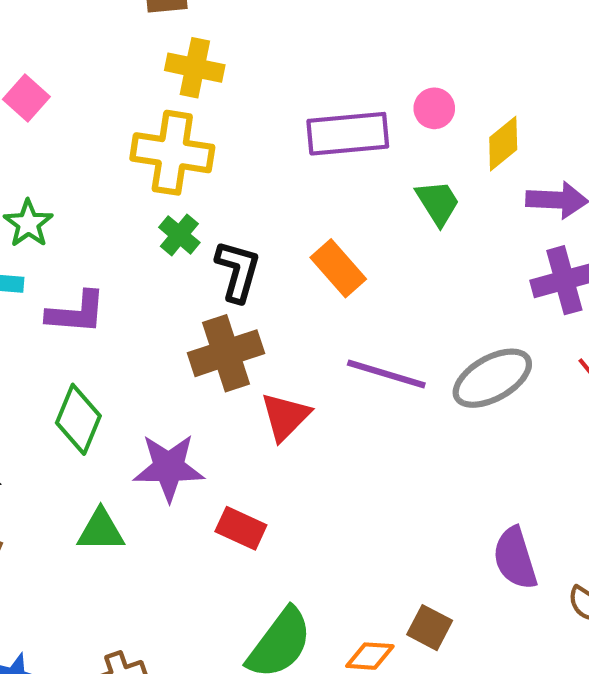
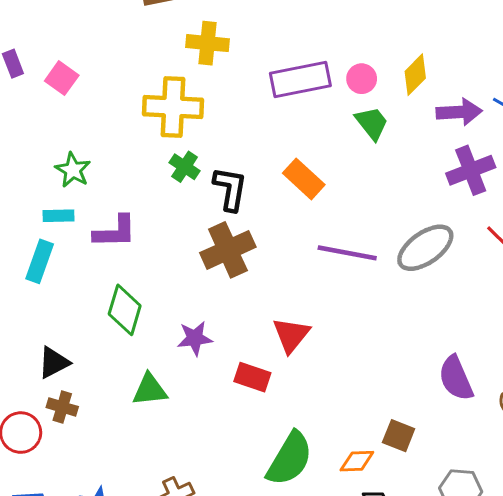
yellow cross: (195, 68) -> (208, 43), moved
pink circle: (434, 108) -> (362, 79), moved
red triangle: (285, 417) -> (291, 335), moved
purple star: (169, 468) -> (195, 338), size x0.7

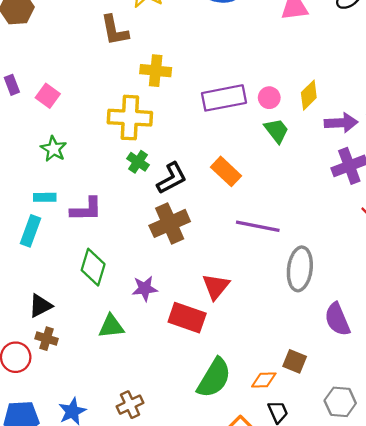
green star: (73, 170) -> (54, 149), moved
black L-shape: (230, 189) -> (172, 178), turned 52
gray ellipse: (425, 248) -> (300, 269), moved, turned -48
red rectangle: (252, 377) -> (187, 318), size x1.4

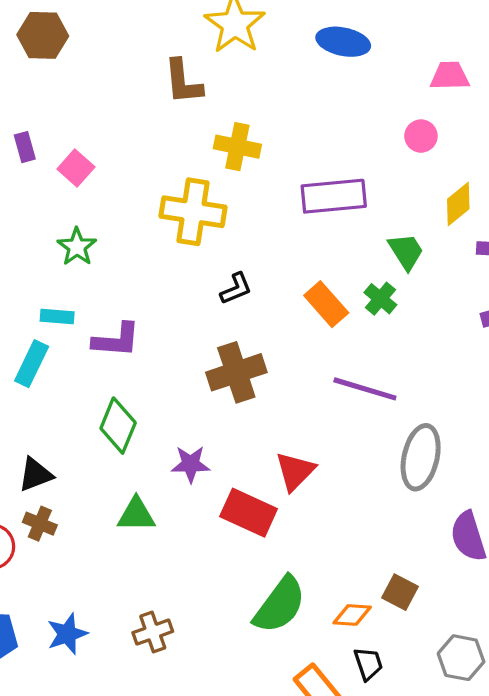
pink circle: (269, 98) -> (421, 136), moved
green cross: (138, 162) -> (380, 299), moved
black L-shape: (172, 178) -> (236, 289), moved, size x0.7

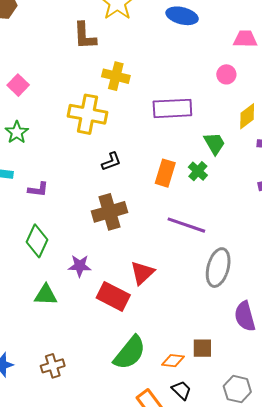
orange rectangle: (326, 304) -> (165, 173), turned 56
purple L-shape: (116, 340) -> (38, 189), size x0.7
brown square: (400, 592) -> (202, 348), turned -30
black trapezoid: (368, 664) -> (181, 390), turned -30

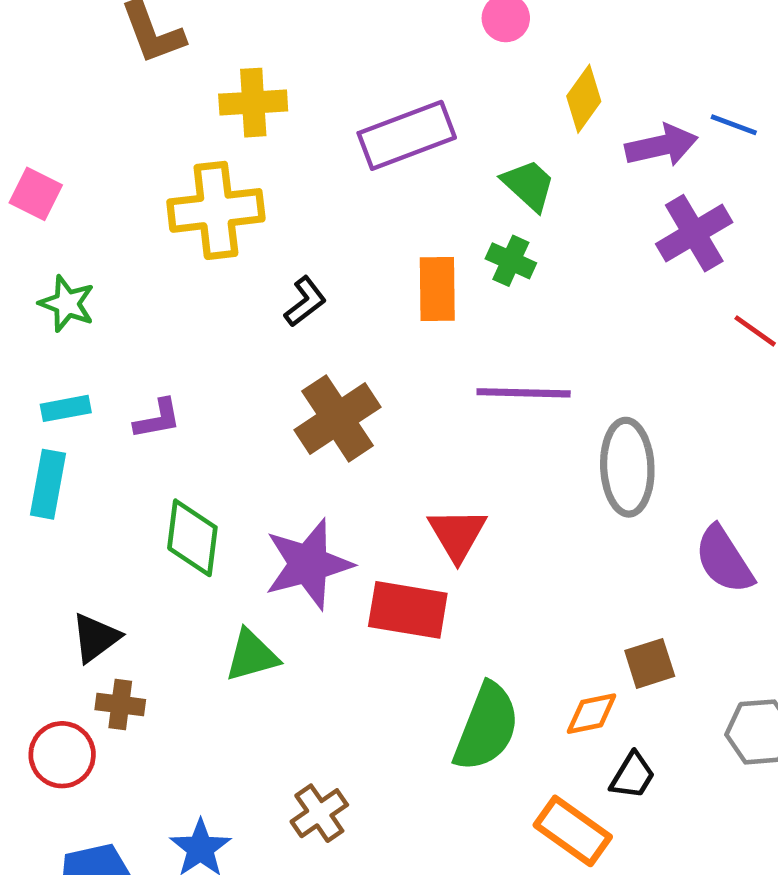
purple star: (80, 266) -> (308, 564), size x1.6
black trapezoid: (181, 390) -> (633, 776), turned 95

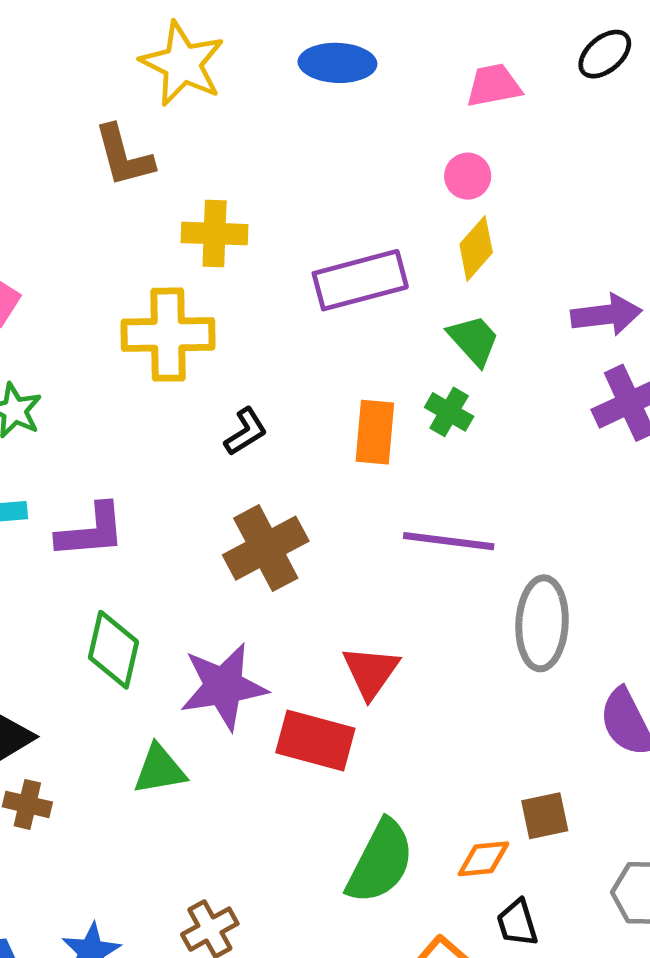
yellow diamond: (584, 99) -> (476, 248), moved
purple L-shape: (157, 419) -> (91, 531), size x1.5
black trapezoid: (633, 776) -> (517, 923), turned 126

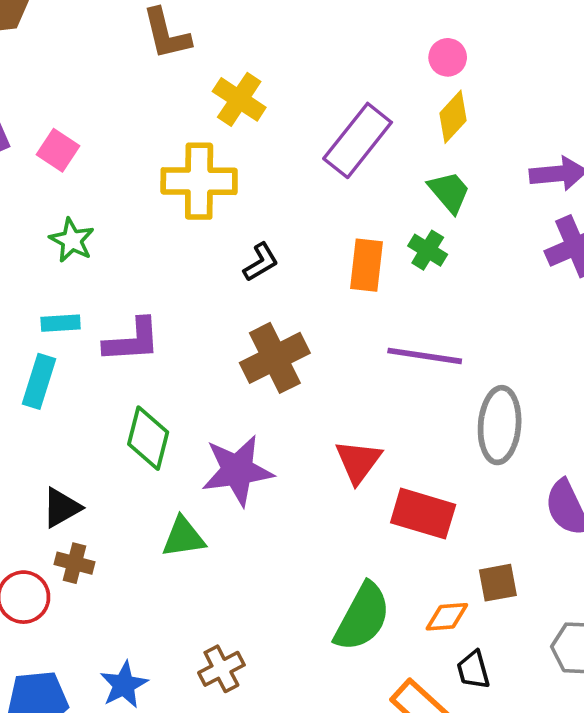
yellow cross: (215, 234) -> (239, 99), turned 30
purple rectangle: (360, 280) -> (358, 140), turned -38
red rectangle: (315, 740) -> (423, 514), moved

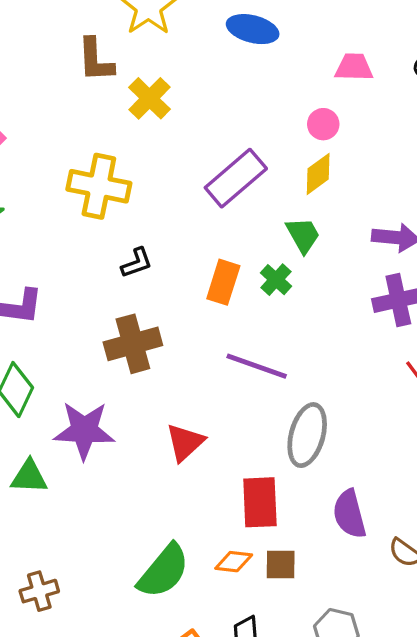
yellow cross: (239, 99) -> (150, 98), moved
red rectangle: (423, 514) -> (260, 502), moved, turned 60
orange diamond: (447, 617) -> (234, 562), moved

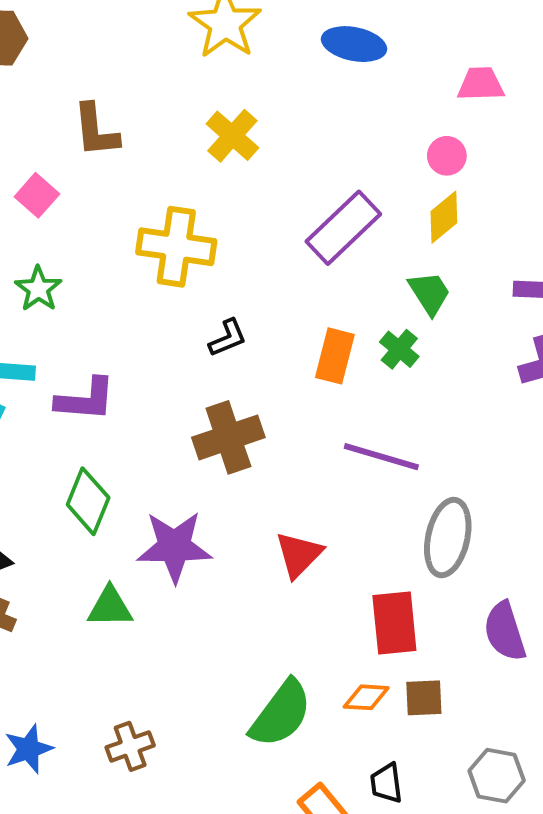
brown L-shape: (96, 60) -> (96, 130), moved

